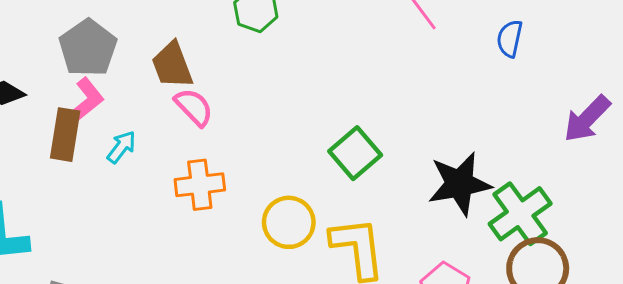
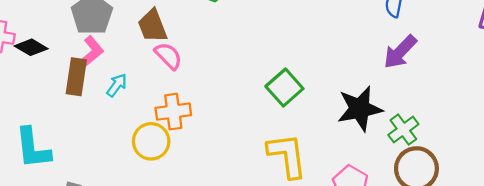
purple arrow: (587, 119) -> (400, 52), moved
green cross: (520, 214) -> (403, 130), size x0.7
yellow circle: (289, 222) -> (151, 141), moved

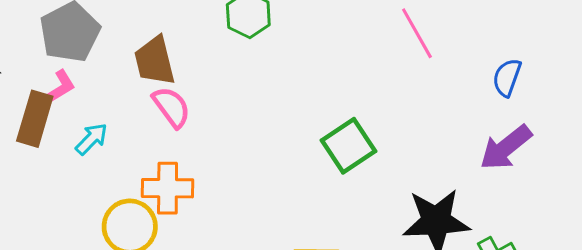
pink L-shape: (91, 53) -> (60, 87), size x0.7
green square: (284, 88) -> (348, 146), moved

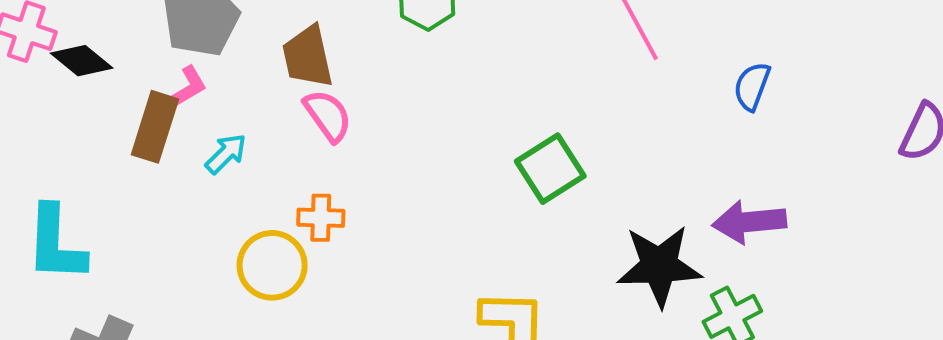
purple arrow: (506, 148) -> (749, 222), moved, turned 32
orange cross: (168, 188) -> (321, 218), size x0.7

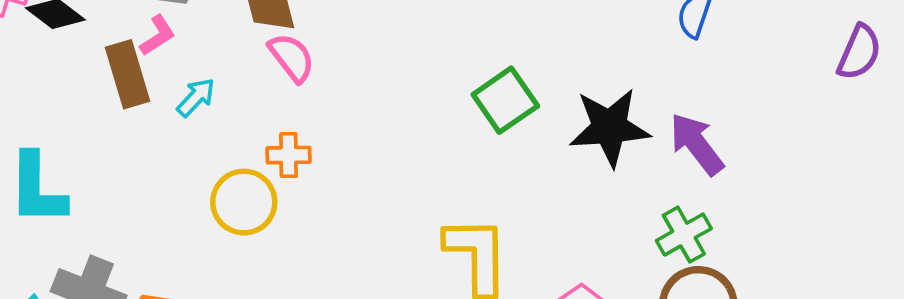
brown rectangle: (155, 127) -> (127, 74), turned -32
purple arrow: (749, 222) -> (697, 144), turned 60
black star: (659, 266) -> (610, 127), moved

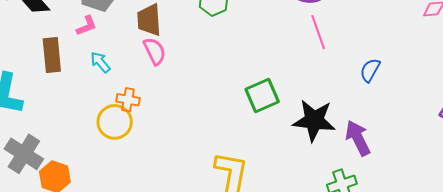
brown rectangle: (127, 74) -> (52, 55), moved
cyan arrow: (196, 97) -> (100, 62), turned -95
orange cross: (289, 155) -> (128, 100), moved

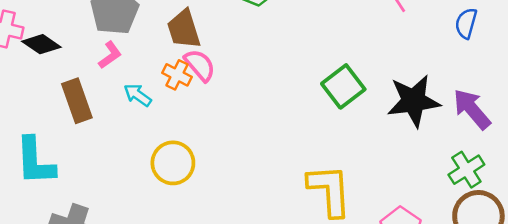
orange cross: (128, 100) -> (177, 75), moved, turned 30

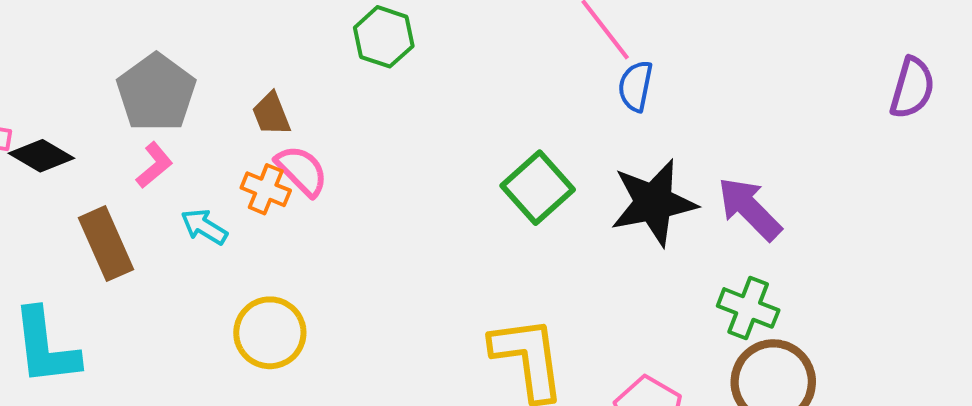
blue semicircle: (466, 23) -> (636, 86), moved
brown trapezoid: (184, 29) -> (271, 114), size x0.7
green cross: (466, 170) -> (748, 308), turned -32

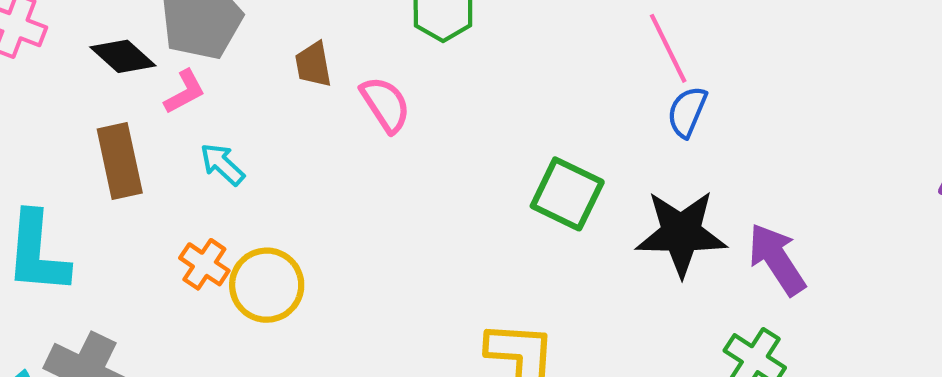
black diamond: (41, 156) -> (123, 56), moved
pink semicircle: (302, 171) -> (386, 104), moved
green square: (538, 188) -> (567, 194), turned -34
orange cross: (266, 189) -> (204, 264), moved

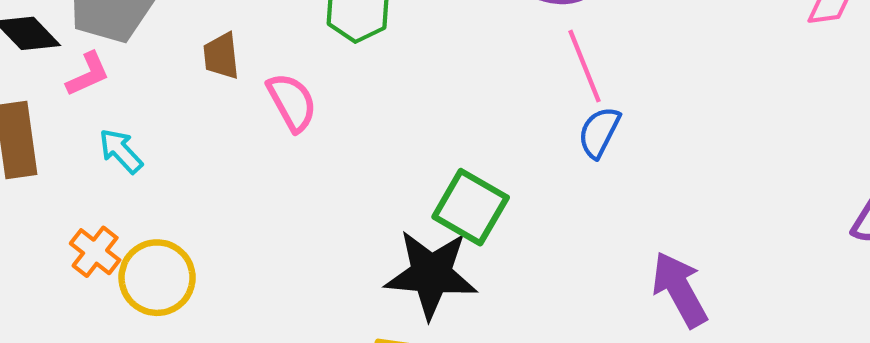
black star: (681, 233) -> (431, 274), moved

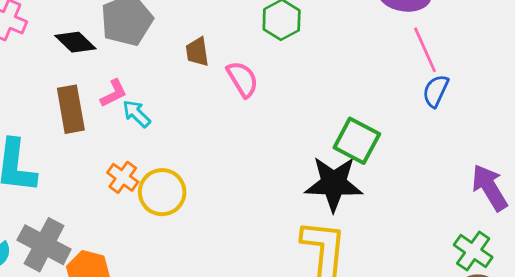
pink L-shape: (88, 74) -> (114, 93), moved

